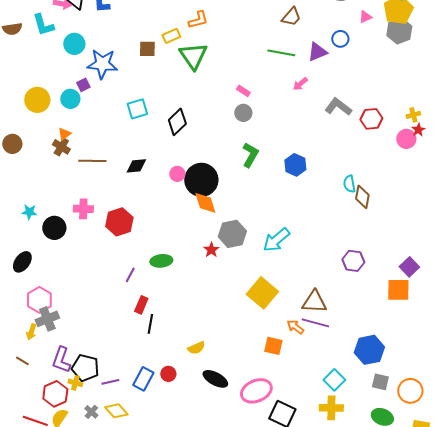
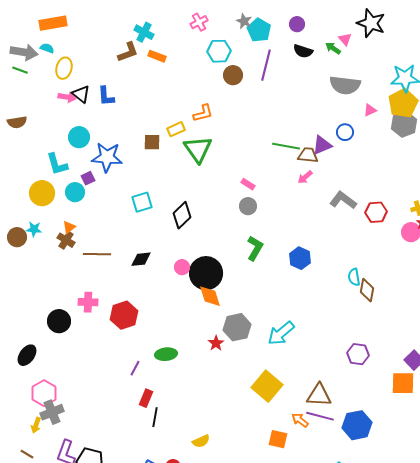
brown trapezoid: (291, 17) -> (308, 155), moved, turned -125
cyan L-shape: (43, 25) -> (57, 164), moved
cyan star: (29, 212) -> (34, 229), moved
blue hexagon: (369, 350) -> (357, 425), moved

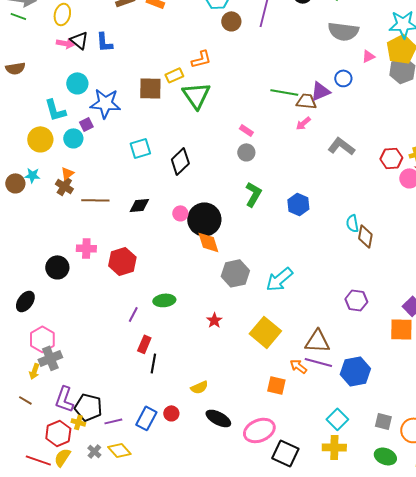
brown square: (152, 142) -> (150, 88), size x1.4
red hexagon: (376, 212) -> (391, 158), moved
red star: (216, 343) -> (214, 320), moved

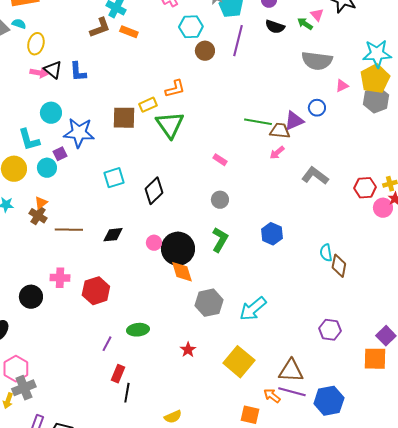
gray circle: (246, 152) -> (220, 200), moved
green L-shape: (253, 194) -> (220, 240), moved

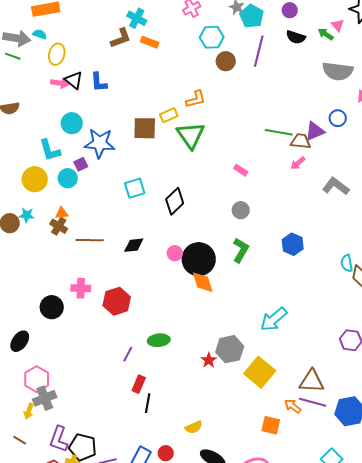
orange triangle: (41, 203) -> (62, 213), turned 32
gray hexagon: (209, 303) -> (230, 349), moved

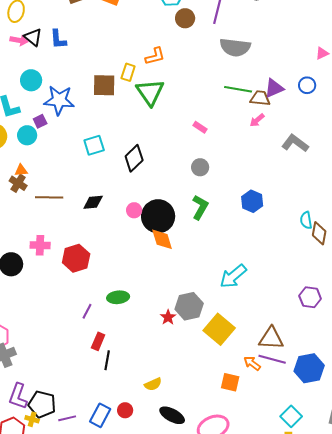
gray semicircle: (338, 71) -> (235, 47), moved
yellow rectangle: (169, 115) -> (128, 72), turned -48
blue circle: (338, 118) -> (307, 85), moved

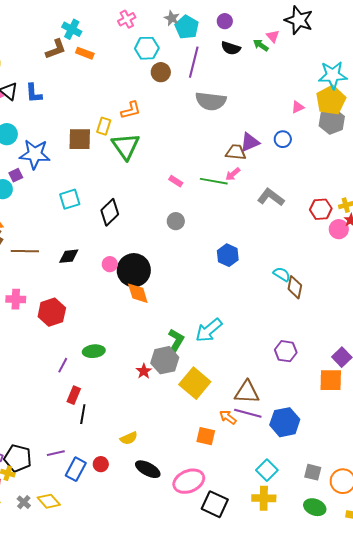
green line: (238, 89) -> (214, 181), moved
green L-shape: (200, 207) -> (176, 341), moved
cyan semicircle: (306, 220) -> (282, 274), turned 132
purple line: (67, 418) -> (56, 453), moved

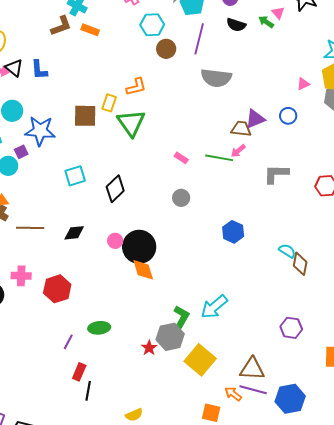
gray L-shape: (271, 197) -> (276, 174), turned -36

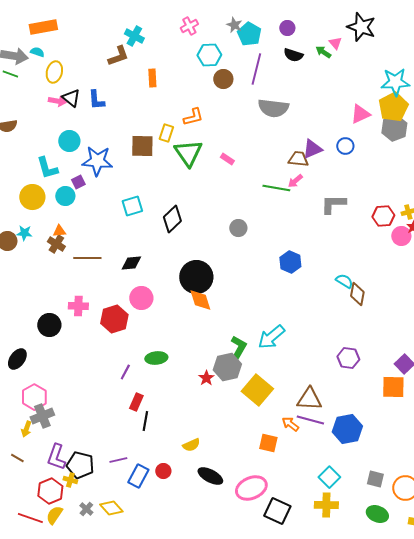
orange rectangle: (90, 30) -> (152, 78), moved, turned 66
pink triangle: (303, 84) -> (360, 114), size x1.5
pink rectangle: (181, 158) -> (227, 159), moved
pink circle: (115, 241) -> (141, 298), moved, size x1.5

